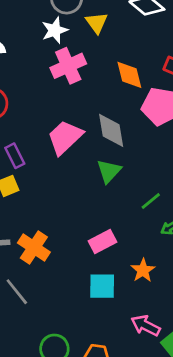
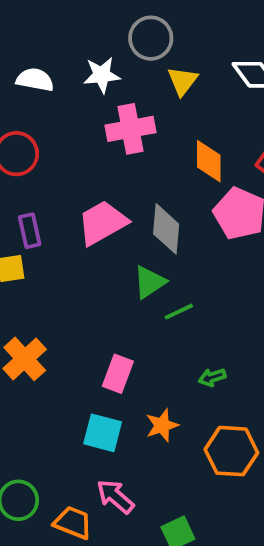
white star: (55, 30) -> (102, 75), moved
green line: (151, 201) -> (179, 312), moved
pink rectangle: (103, 242) -> (118, 374), turned -56
pink arrow: (146, 326) -> (115, 497), moved

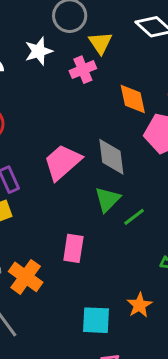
pink cross: (130, 129) -> (83, 70), moved, size x0.7
pink rectangle: (118, 374) -> (73, 248), moved

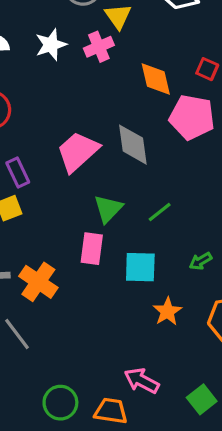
white star: (39, 51) -> (51, 45), moved
green triangle: (107, 199) -> (108, 209), moved
cyan square: (96, 320) -> (140, 267), moved

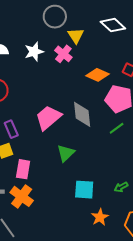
pink cross: (99, 47) -> (63, 54), turned -30
orange diamond: (156, 79) -> (97, 75), turned -55
green line: (160, 212) -> (117, 128), moved
pink rectangle: (92, 249) -> (23, 169), moved

